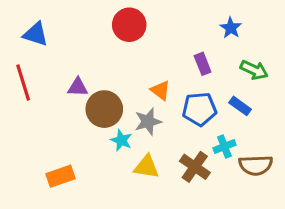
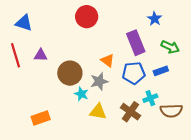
purple rectangle: (203, 64) -> (136, 43), size x1.6
purple triangle: (78, 87) -> (41, 55), moved
blue rectangle: (240, 106) -> (161, 71), turned -56

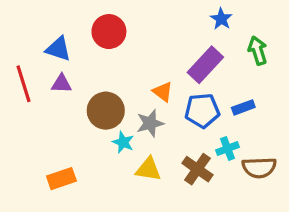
red circle: (87, 17) -> (109, 32), moved
blue star: (155, 19) -> (221, 19), moved
blue triangle: (24, 23) -> (58, 49), moved
purple rectangle: (136, 43) -> (205, 65), turned 65
green arrow: (170, 47) -> (258, 51), moved, turned -132

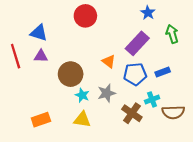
red circle: (109, 32) -> (85, 16), moved
gray star: (150, 123) -> (107, 93), moved
yellow triangle: (148, 169) -> (82, 120), moved

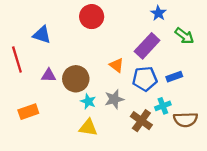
green arrow: (172, 34) -> (184, 36), turned 144
purple triangle: (41, 56) -> (49, 75), moved
orange rectangle: (41, 120) -> (28, 112), moved

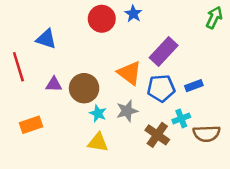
blue star: (158, 13) -> (133, 14), moved
green arrow: (184, 36) -> (214, 17), moved, turned -102
orange triangle: (117, 65) -> (130, 73), size x1.5

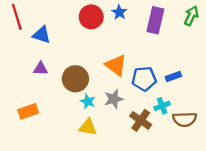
purple rectangle: (164, 52) -> (155, 20), moved, turned -30
red line: (18, 67) -> (17, 17), moved
purple triangle: (54, 84) -> (41, 69), moved

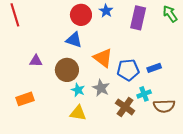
green arrow: (191, 16) -> (170, 14), turned -60
blue triangle: (42, 35) -> (74, 40), moved
gray star: (114, 99) -> (101, 88), turned -30

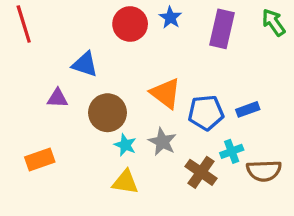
blue triangle: (74, 40) -> (85, 64), moved

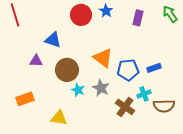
purple rectangle: (222, 29) -> (138, 18), size x0.7
yellow triangle: (125, 182) -> (59, 118), moved

